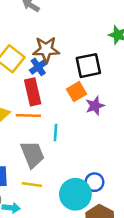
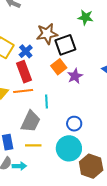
brown star: (46, 50) -> (47, 34), moved
gray trapezoid: (32, 154) -> (31, 121), turned 55
blue circle: (94, 182) -> (74, 124), moved

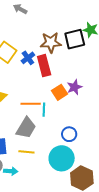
black square: (65, 45) -> (75, 39), moved
orange square: (59, 67) -> (60, 92), moved
red rectangle: (24, 72) -> (44, 66), moved
orange line: (23, 91) -> (31, 104), moved

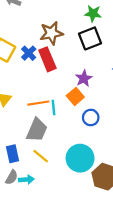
black square: (75, 39) -> (90, 38), moved
orange square: (60, 92) -> (75, 96), moved
blue circle: (69, 134) -> (91, 118), moved
yellow line: (26, 152) -> (41, 156), turned 42

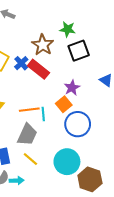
green star: (93, 13) -> (68, 29), moved
brown star: (51, 33) -> (43, 45), turned -30
red rectangle: (47, 59) -> (39, 69), turned -30
blue circle: (91, 118) -> (78, 124), size x1.6

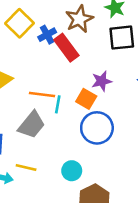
orange square: (64, 104) -> (86, 99), turned -35
yellow line: (30, 159) -> (26, 168), moved, turned -42
cyan circle: (67, 162) -> (72, 171), size x0.6

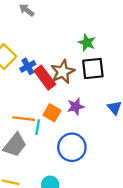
brown star: (79, 19) -> (63, 72), moved
orange square: (86, 99) -> (52, 113), moved

